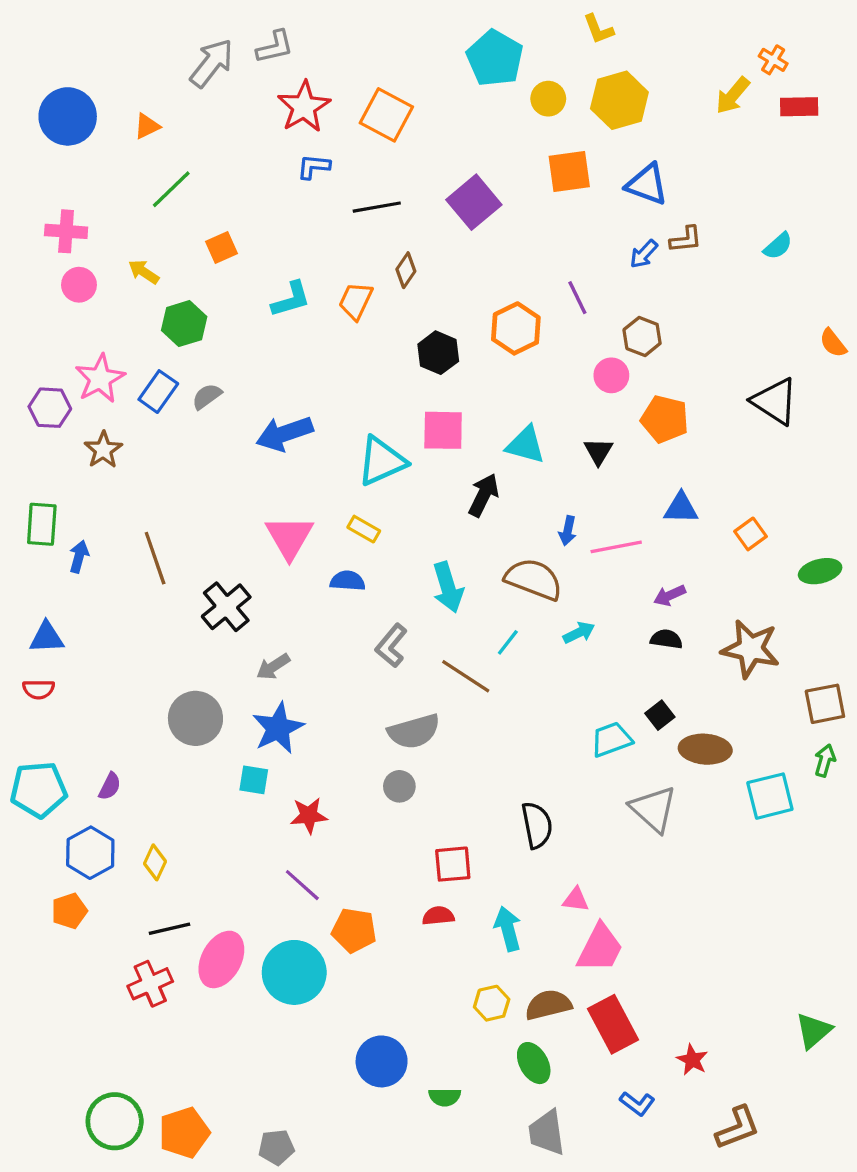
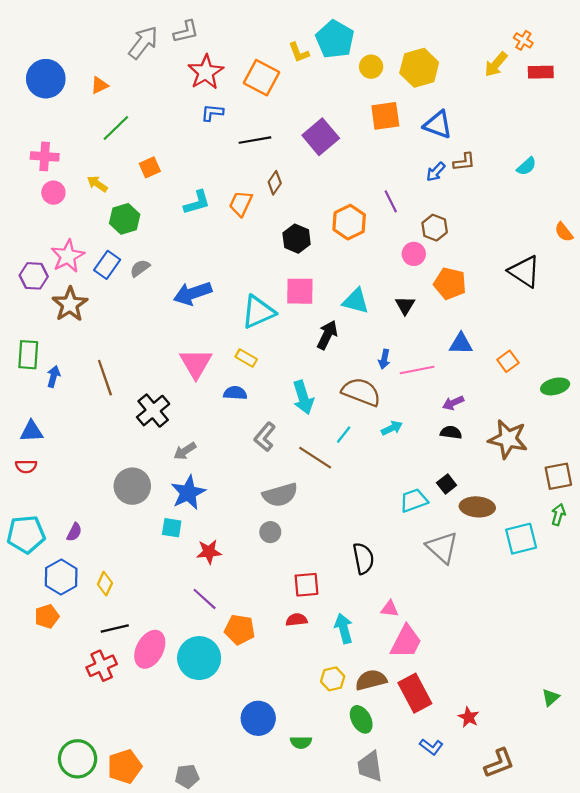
yellow L-shape: (598, 29) -> (299, 52), moved
brown star: (103, 450) -> (70, 304), size x1.4
green triangle: (814, 1031) -> (551, 697), size x0.7

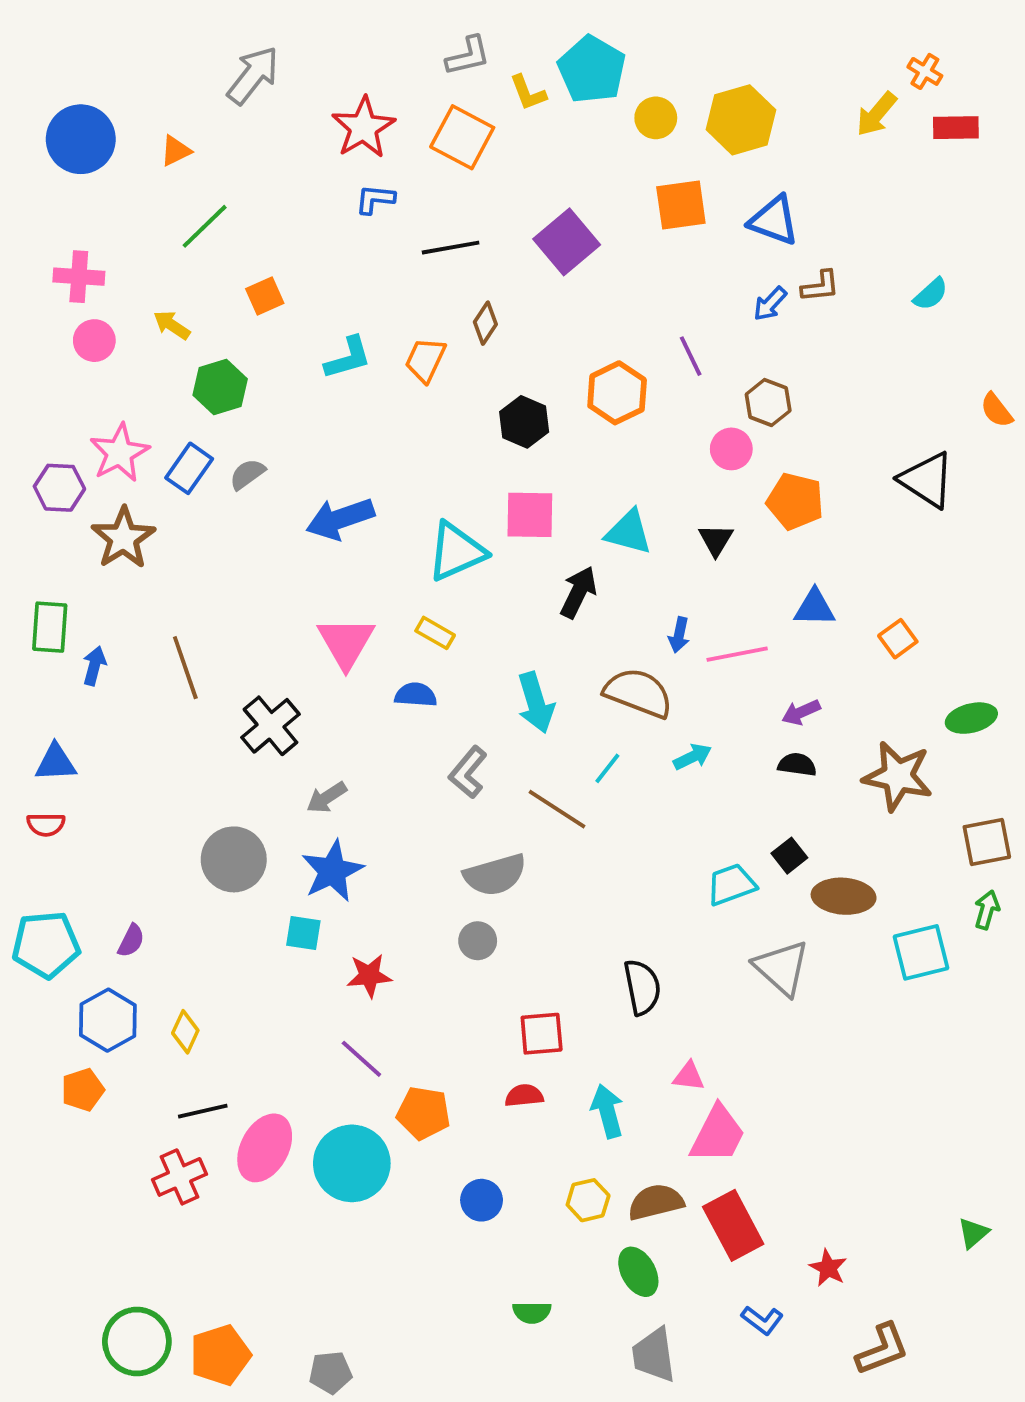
gray L-shape: (186, 32) -> (468, 56), moved
green ellipse: (555, 386) -> (971, 718), moved
blue circle: (258, 718) -> (482, 1200), moved, size x0.7

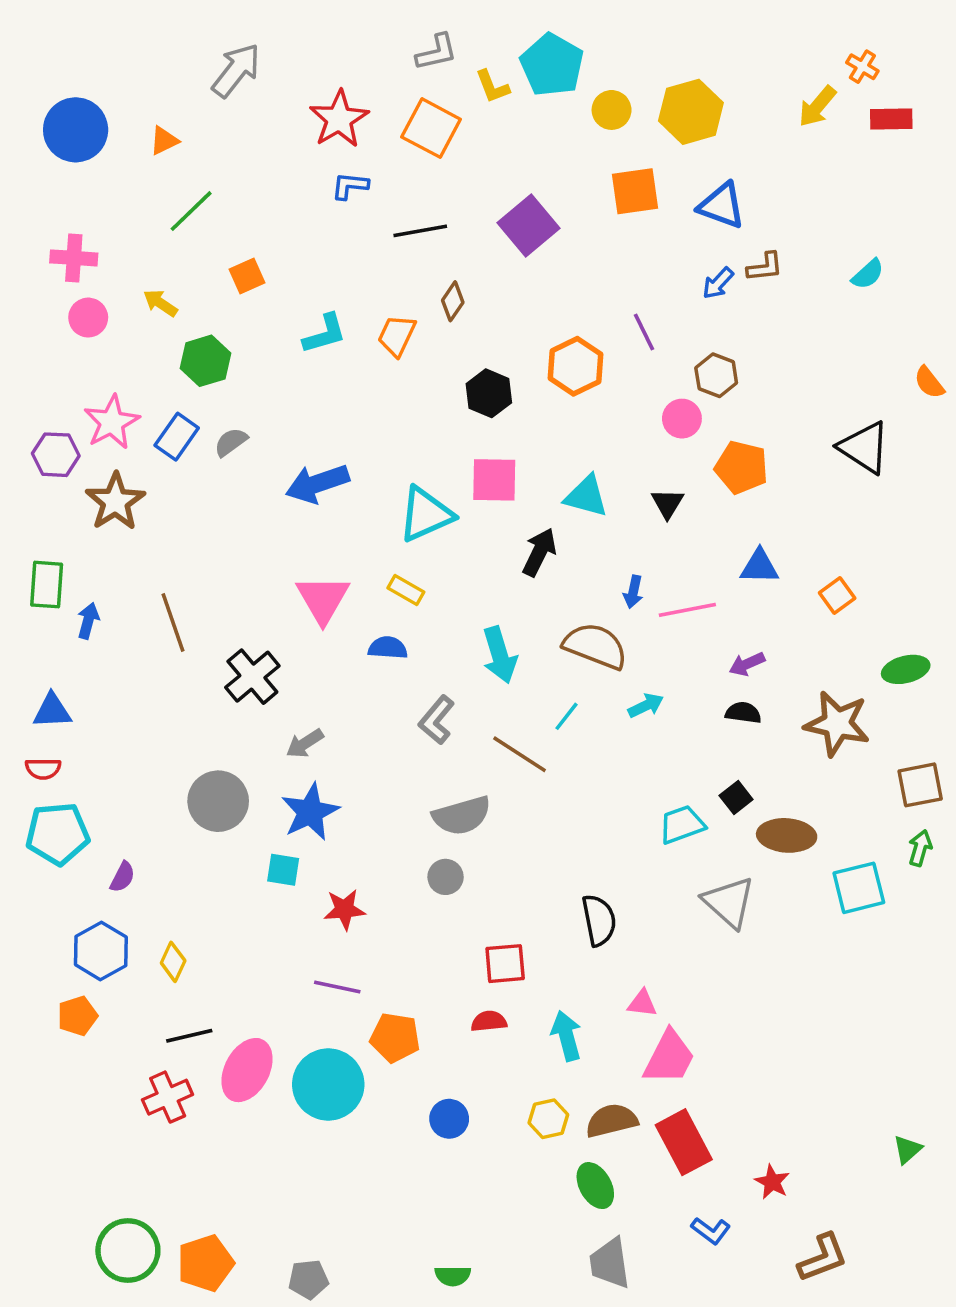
cyan pentagon: (46, 945) -> (58, 834), moved
purple line: (361, 1059) -> (337, 987), turned -30
green semicircle: (532, 1312) -> (453, 1276), moved

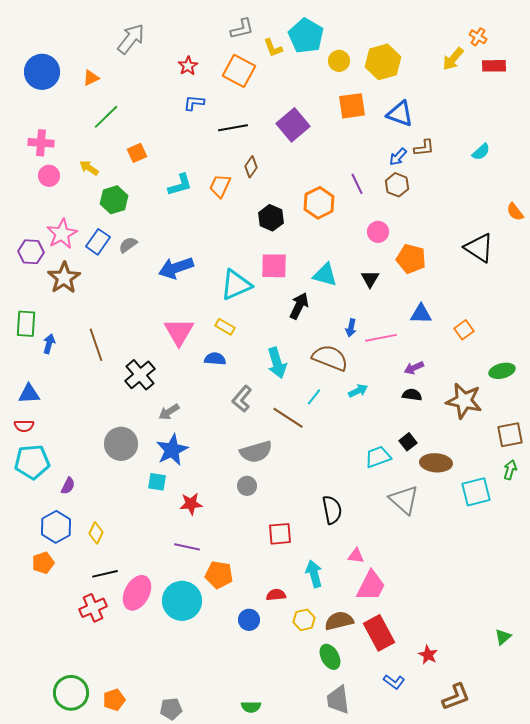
red star: (339, 119) -> (188, 66), size x0.6
brown hexagon: (716, 375) -> (397, 185), moved
red semicircle: (489, 1021) -> (276, 595), moved
orange pentagon: (206, 1263) -> (114, 700), size x0.7

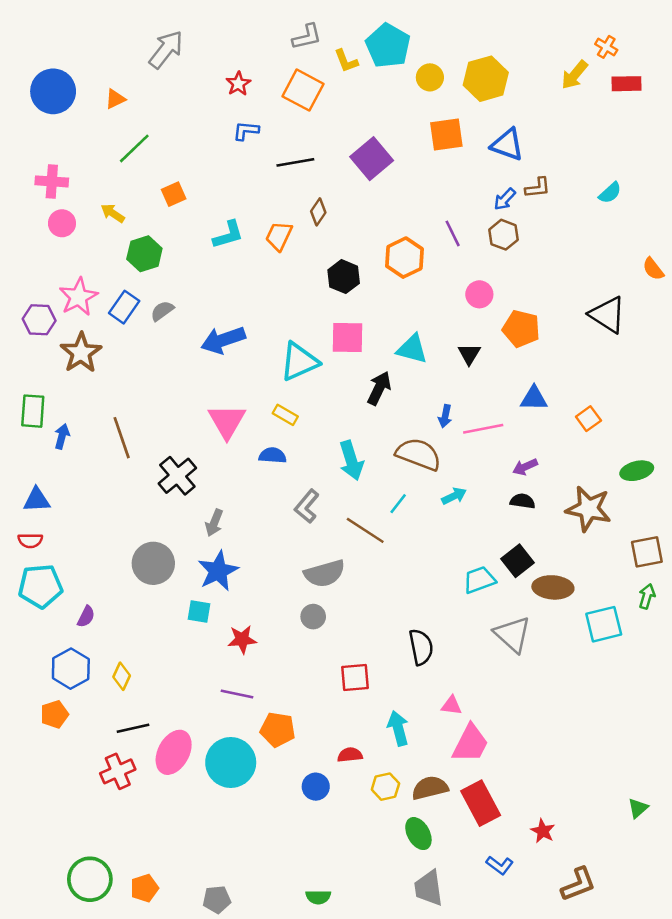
gray arrow: (169, 412) -> (214, 523), turned -35
black square: (408, 442) -> (517, 561), size x1.4

